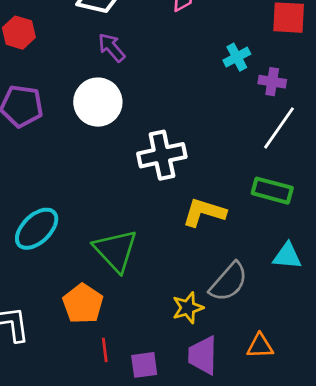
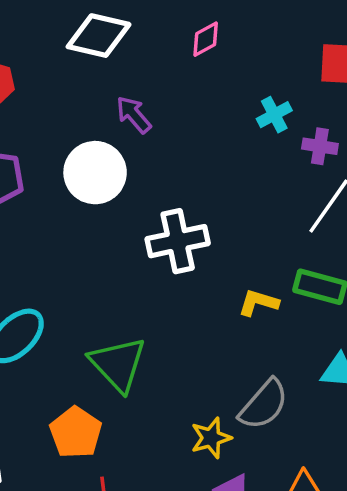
purple arrow: (111, 48) -> (134, 115), moved
yellow L-shape: (204, 212) -> (258, 303), moved, size x0.7

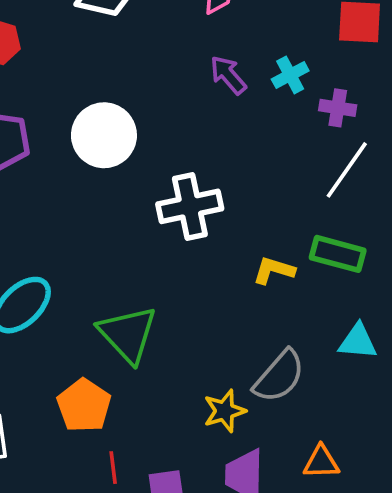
purple arrow: (134, 115) -> (228, 75), moved

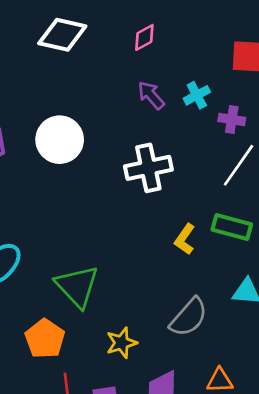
white cross: (190, 206) -> (148, 168), moved
yellow L-shape: (274, 270) -> (185, 239), turned -72
yellow star: (224, 411) -> (121, 343), moved

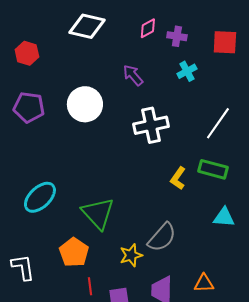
purple arrow: (151, 95) -> (133, 75), moved
purple cross: (232, 119) -> (177, 36), moved
gray semicircle: (189, 317) -> (162, 237), moved

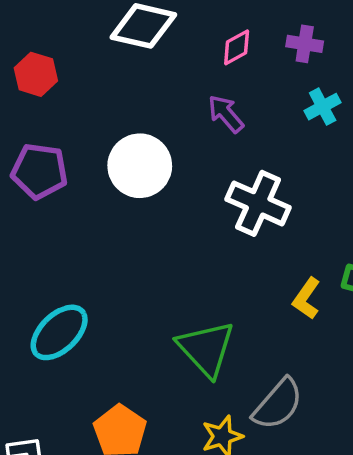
pink diamond: (148, 28) -> (237, 47), moved
white cross: (151, 125) -> (258, 203), turned 36
green triangle: (98, 213) -> (206, 349), moved

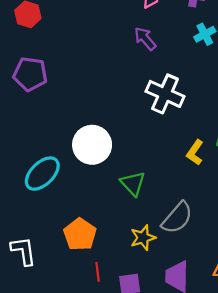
white circle: (140, 166) -> (92, 145), moved
green triangle: (206, 349) -> (133, 183), size x0.7

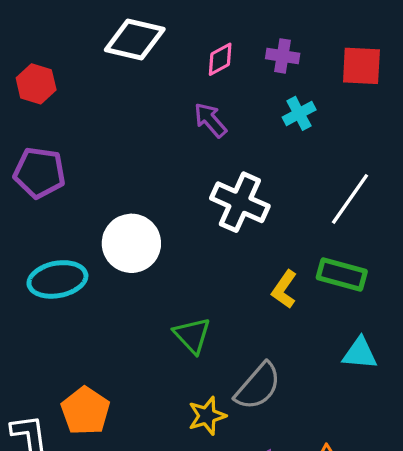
white circle: (92, 145) -> (131, 243), moved
cyan ellipse: (42, 174) -> (57, 279), moved, turned 33
orange pentagon: (80, 234) -> (85, 411), moved

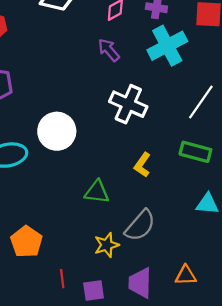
cyan cross: (299, 113) -> (167, 46), size x1.8
yellow L-shape: (284, 289) -> (142, 165), moved
green triangle: (192, 335) -> (97, 192), turned -40

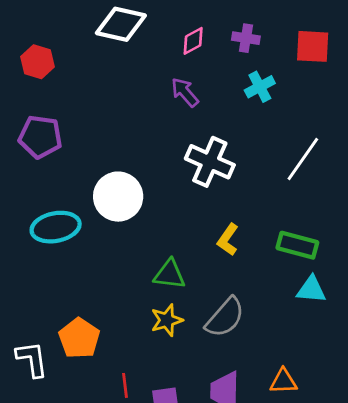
cyan cross: (167, 46) -> (260, 87), size x0.6
green rectangle: (195, 152) -> (297, 245), moved
yellow star: (107, 245) -> (167, 320), moved

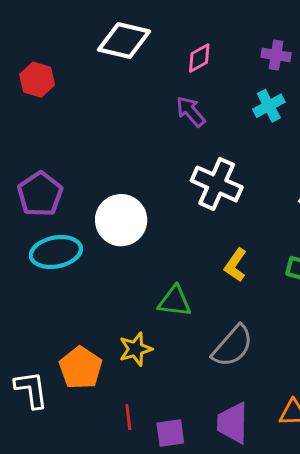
purple cross: (246, 38) -> (276, 55), moved
purple pentagon: (40, 137) -> (40, 194), moved, turned 30
yellow star: (167, 320) -> (136, 349), moved

